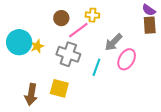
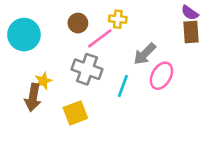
cyan circle: (19, 42) -> (24, 35), moved
yellow star: (37, 46) -> (43, 81), moved
yellow square: (59, 88) -> (75, 113), turned -36
brown arrow: (31, 94) -> (33, 98), moved

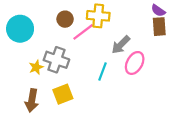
yellow cross: (118, 19) -> (98, 16), size x1.5
gray cross: (87, 69) -> (56, 60), moved
brown arrow: (33, 98) -> (32, 100), moved

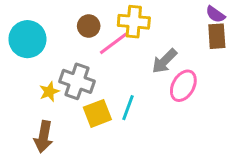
cyan line: (103, 72) -> (128, 108), moved
yellow square: (63, 94) -> (97, 113), moved

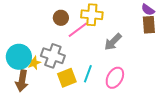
cyan circle: (27, 39) -> (19, 57), moved
pink ellipse: (183, 86) -> (115, 78), moved
brown arrow: (43, 137) -> (22, 81), moved

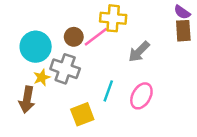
brown circle: (61, 18) -> (74, 37), moved
cyan circle: (19, 57) -> (36, 47), moved
yellow square: (67, 78) -> (82, 114), moved

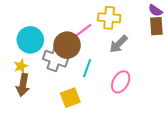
yellow cross: (113, 18) -> (109, 18), moved
brown circle: (74, 37) -> (67, 45), moved, size x1.6
yellow star: (42, 77) -> (21, 66), moved
cyan line: (108, 91) -> (87, 68), moved

